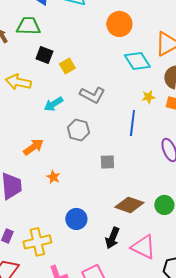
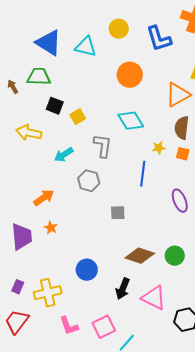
cyan diamond: (137, 61) -> (131, 121), moved
gray L-shape: (92, 95) -> (103, 146), turned -110
orange star: (53, 177) -> (51, 228), moved

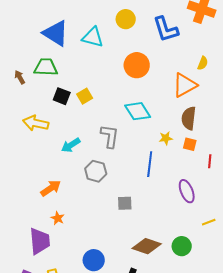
yellow square: (78, 117) -> (85, 96), moved
purple trapezoid: (22, 237) -> (40, 241), moved

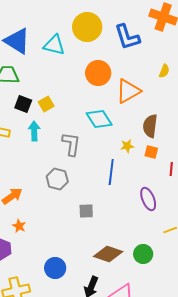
yellow circle: (126, 19) -> (87, 27), size x1.5
orange triangle: (185, 85) -> (128, 91), moved
cyan arrow: (71, 145) -> (34, 131), moved, turned 120

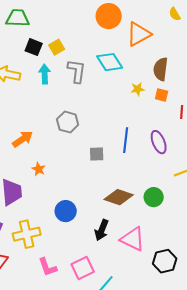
yellow semicircle: (164, 71) -> (175, 14), turned 128
gray L-shape: (71, 144) -> (77, 71), moved
blue line: (111, 172) -> (126, 140), moved
orange star: (19, 226) -> (39, 169), moved

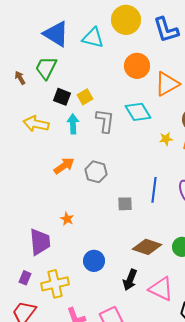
green trapezoid: (18, 18) -> (46, 68), turned -65
orange arrow: (23, 139) -> (64, 166), moved

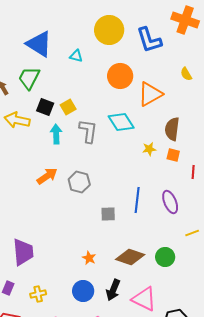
cyan triangle: (93, 38) -> (76, 56), moved, size x0.6
yellow arrow: (36, 124) -> (17, 120), moved
orange star: (67, 219) -> (89, 258), moved
blue circle: (94, 261) -> (83, 291), moved
yellow cross: (55, 284) -> (38, 294), size x0.6

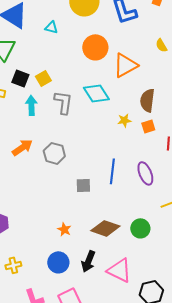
orange square: (173, 155) -> (148, 126), turned -32

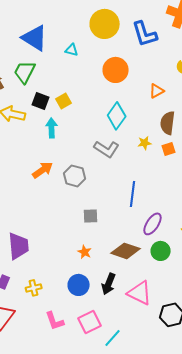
orange triangle: (125, 65) -> (157, 91), moved, size x0.6
cyan diamond: (96, 93) -> (117, 116), turned 68
gray L-shape: (63, 102) -> (107, 149), moved, turned 115
purple ellipse: (145, 173) -> (153, 224), moved, turned 55
gray square: (83, 185) -> (91, 216), moved

